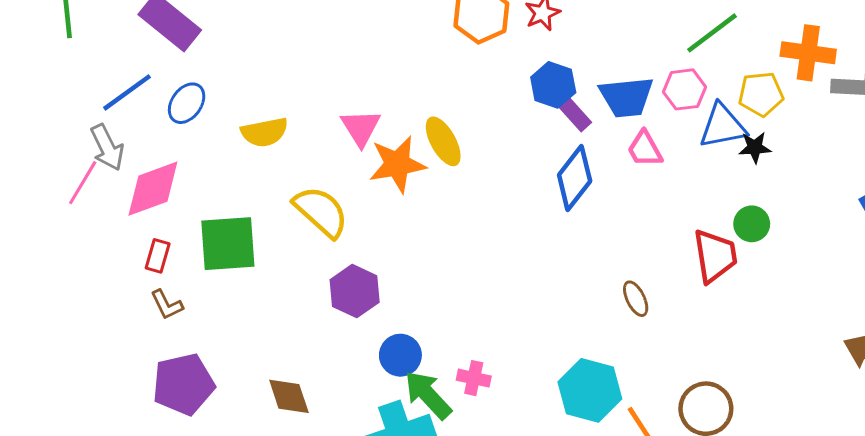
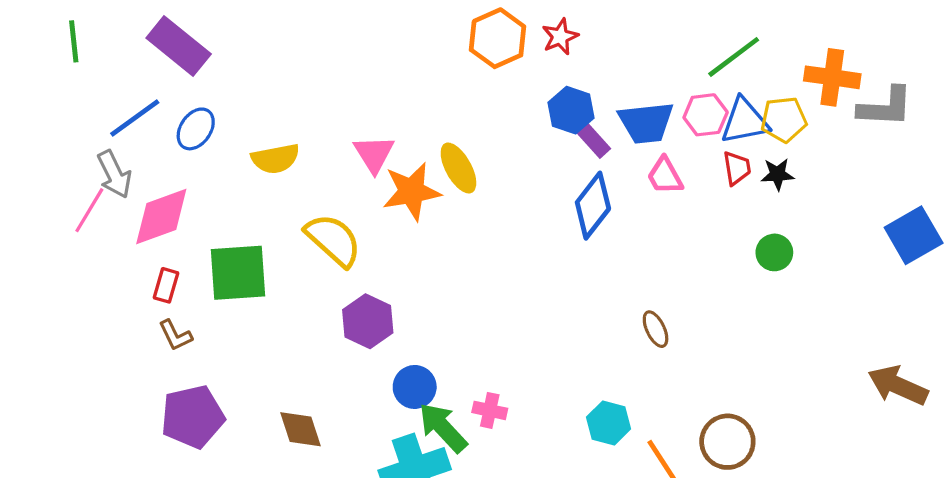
blue triangle: (723, 126) -> (745, 121), moved
red trapezoid: (715, 256) -> (737, 168), moved, size x0.6
cyan hexagon: (590, 390) -> (609, 423), size x0.7

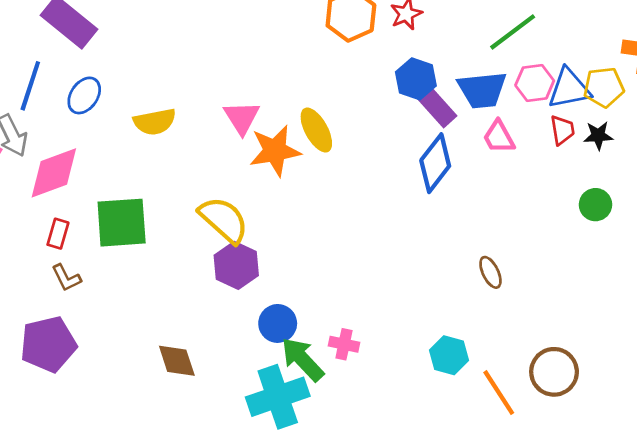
green line: (734, 57) -> (513, 32), moved
blue line: (135, 118) -> (30, 86), turned -36
purple rectangle: (593, 140) -> (435, 105), size x1.4
yellow semicircle: (333, 240) -> (224, 220), moved
purple pentagon: (193, 417) -> (48, 344), moved

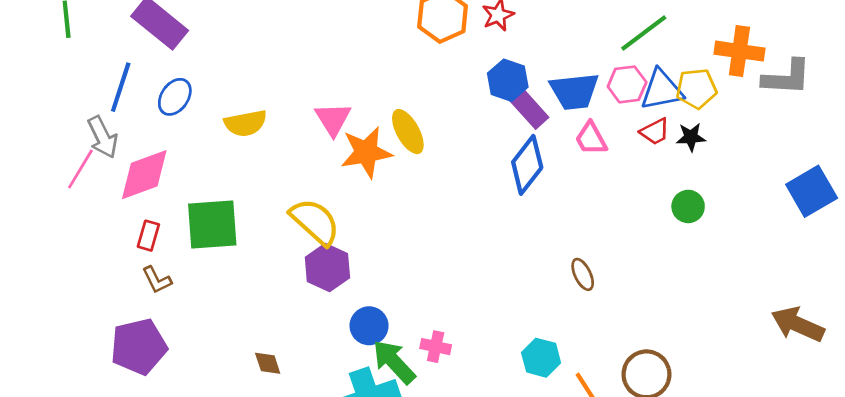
green line: (513, 32) -> (644, 33), moved
red trapezoid: (562, 130) -> (655, 132), turned 72
brown diamond: (177, 361) -> (268, 363), size x0.7

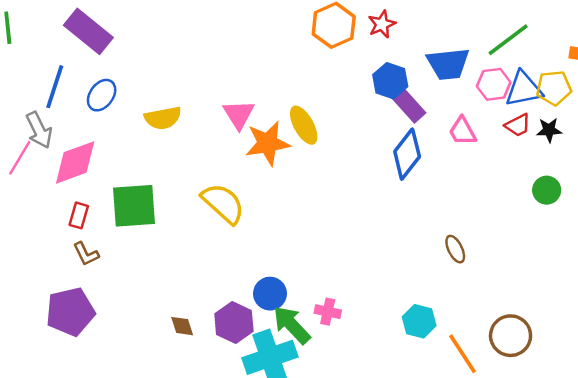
blue trapezoid: (574, 91) -> (448, 64), moved
purple hexagon: (327, 268) -> (234, 322), moved

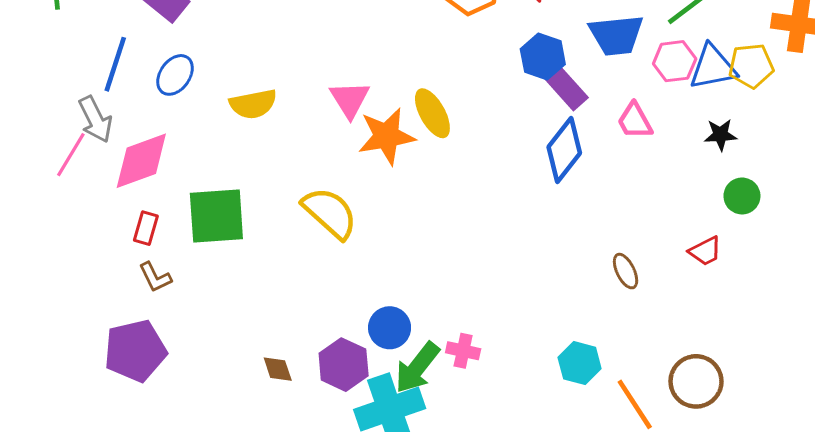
red trapezoid: (518, 125) -> (705, 251), moved
black star: (549, 130) -> (721, 135), moved
green arrow: (292, 325) -> (417, 368), turned -99

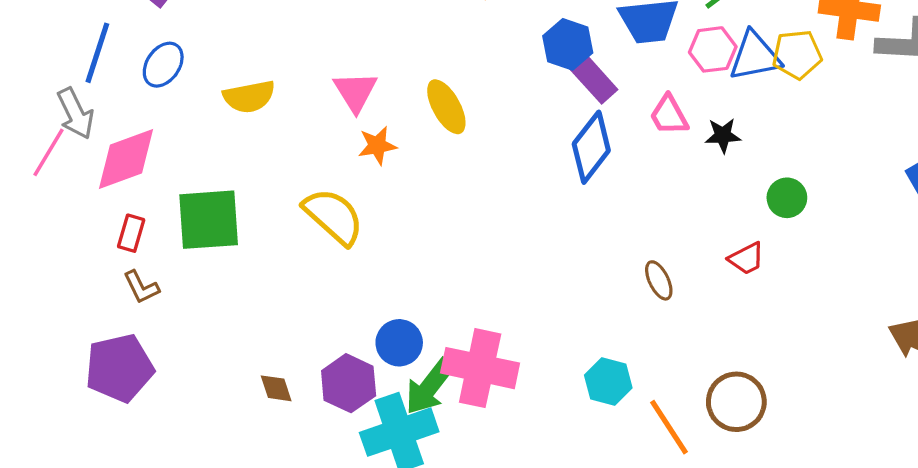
black star: (721, 135) -> (723, 135), moved
orange star: (386, 136) -> (377, 146), moved, size x0.6
pink cross: (463, 351) -> (480, 368), size x2.0

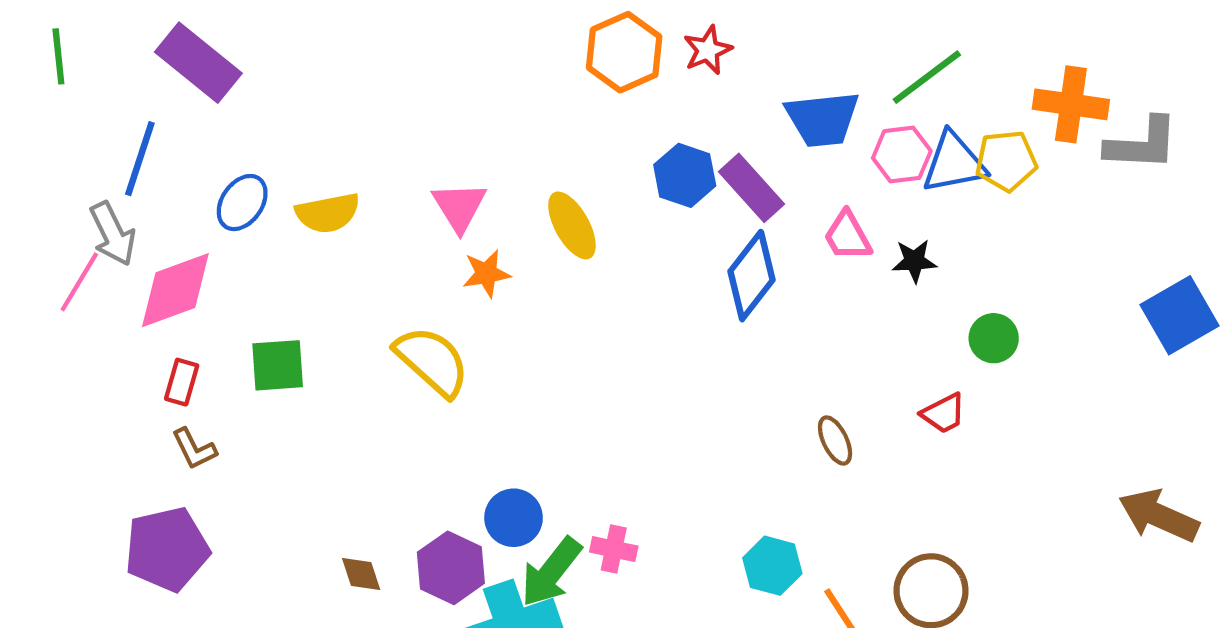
blue hexagon: (568, 44) -> (685, 175), moved
blue ellipse: (163, 65) -> (242, 203), moved
green square: (209, 220) -> (278, 365), size x0.7
pink cross: (480, 368) -> (614, 549), size x0.5

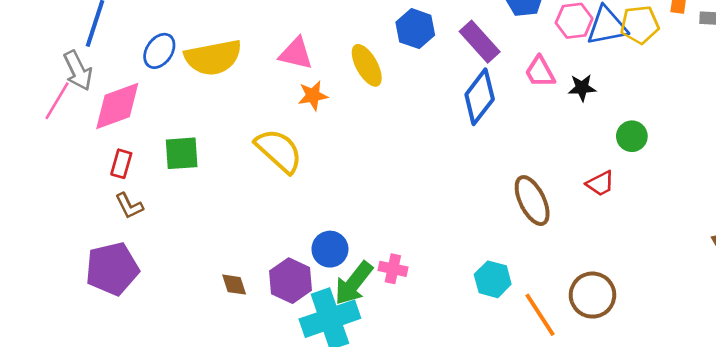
blue hexagon: (685, 175) -> (415, 29), moved
pink triangle: (459, 207) -> (296, 54), turned -45
yellow semicircle: (328, 213) -> (213, 57), size x1.4
brown ellipse: (835, 440) -> (532, 201), size x1.6

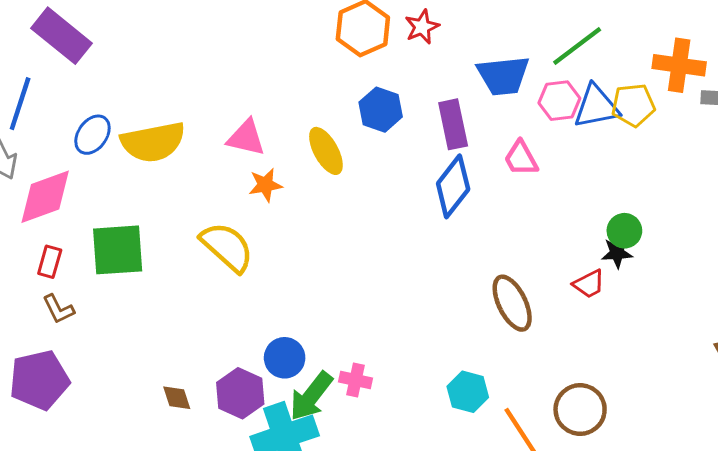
purple rectangle: (480, 42) -> (453, 124), turned 30
black star: (582, 88) -> (617, 253), moved
green square: (182, 153) -> (118, 250), size x1.4

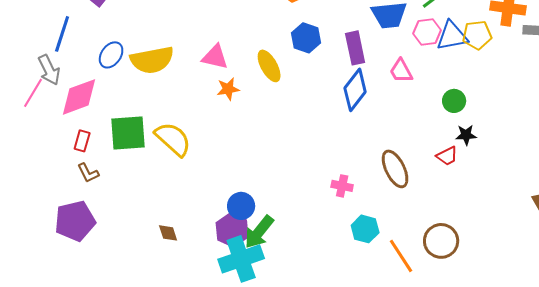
green circle: (624, 231) -> (454, 101), moved
yellow semicircle: (227, 247) -> (173, 139), moved
pink cross: (355, 380) -> (342, 186), moved
purple hexagon: (240, 393) -> (232, 230), moved

